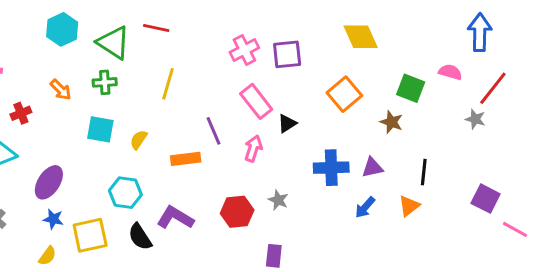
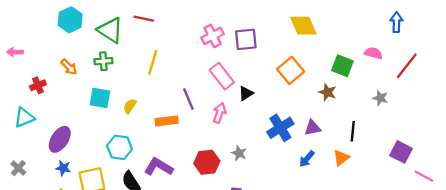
blue arrow: (480, 32) -> (396, 22), size x0.7
gray star: (475, 119) -> (380, 98), moved
blue cross: (331, 168) -> (280, 128), turned -30

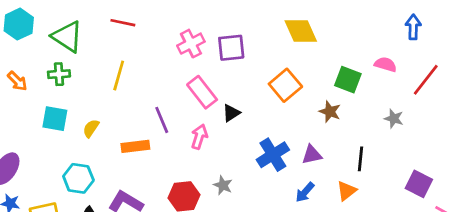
red line: (144, 19) -> (123, 23), moved

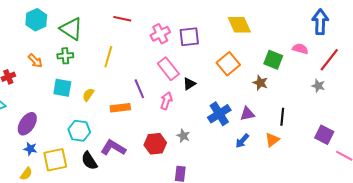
red line: (123, 23) -> (122, 19), moved
blue arrow: (413, 27) -> (320, 22), size x1.4
gray star: (394, 119) -> (318, 86), moved

